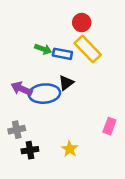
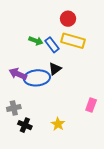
yellow rectangle: (88, 49) -> (73, 41), turned -30
blue rectangle: (62, 54) -> (52, 45), turned 42
black cross: (30, 150) -> (25, 125), turned 32

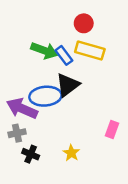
green arrow: (36, 41) -> (44, 50), size x1.5
black triangle: (55, 69) -> (68, 85), size x1.5
purple arrow: (18, 74) -> (22, 108), moved, size x1.4

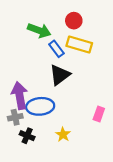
green arrow: (44, 50) -> (39, 30), moved
blue ellipse: (45, 96) -> (40, 106), moved
purple arrow: (22, 108) -> (20, 96), turned 56

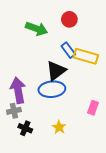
yellow rectangle: (79, 44) -> (86, 56), moved
blue rectangle: (56, 49) -> (68, 50), moved
blue ellipse: (40, 106) -> (52, 89), moved

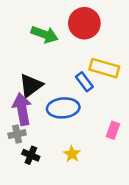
red circle: (69, 19) -> (84, 23), size x1.6
blue rectangle: (68, 50) -> (84, 82), moved
black triangle: (56, 71) -> (31, 85), moved

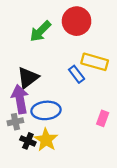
green arrow: (45, 34) -> (40, 31), turned 115
blue ellipse: (63, 108) -> (46, 110), moved
yellow star: (72, 154) -> (46, 140), moved, size x1.5

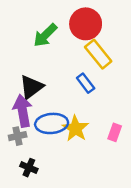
yellow rectangle: (95, 62) -> (98, 54), moved, turned 35
yellow star: (46, 140) -> (76, 129), moved
black cross: (28, 141) -> (29, 168), moved

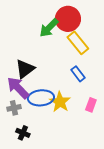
green arrow: (45, 35) -> (49, 28), moved
blue rectangle: (86, 83) -> (78, 74), moved
purple arrow: (23, 111) -> (18, 88), turned -35

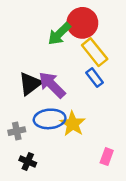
blue rectangle: (78, 74) -> (95, 78), moved
purple arrow: (18, 88) -> (52, 85), moved
pink rectangle: (91, 105) -> (107, 157), moved

